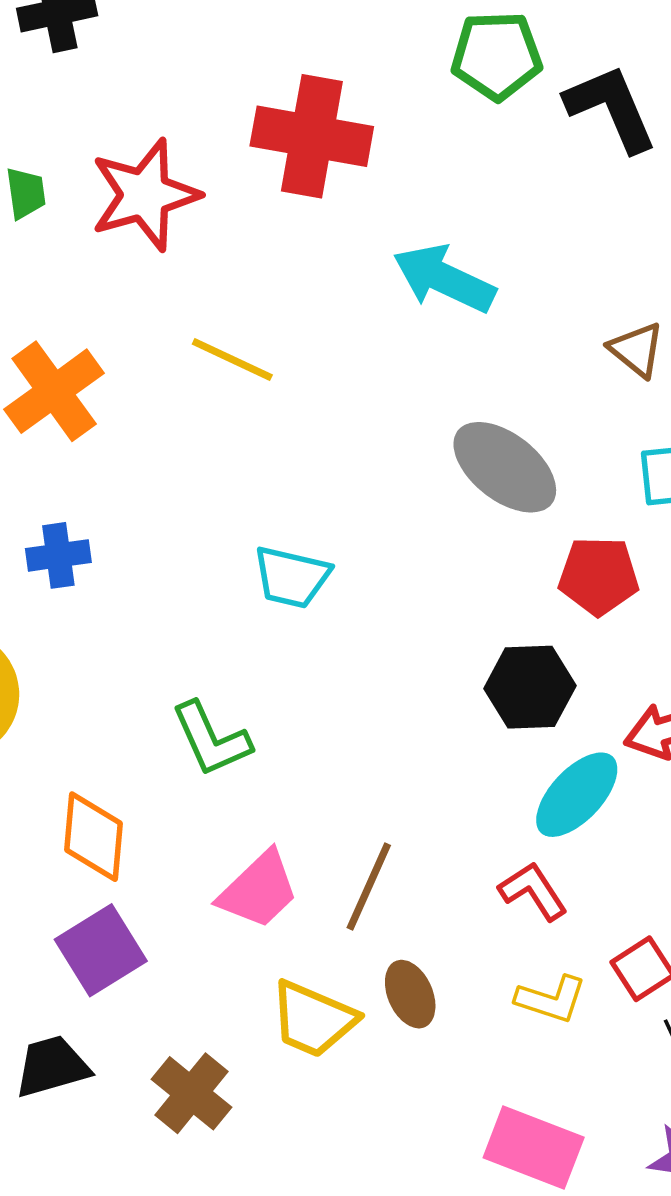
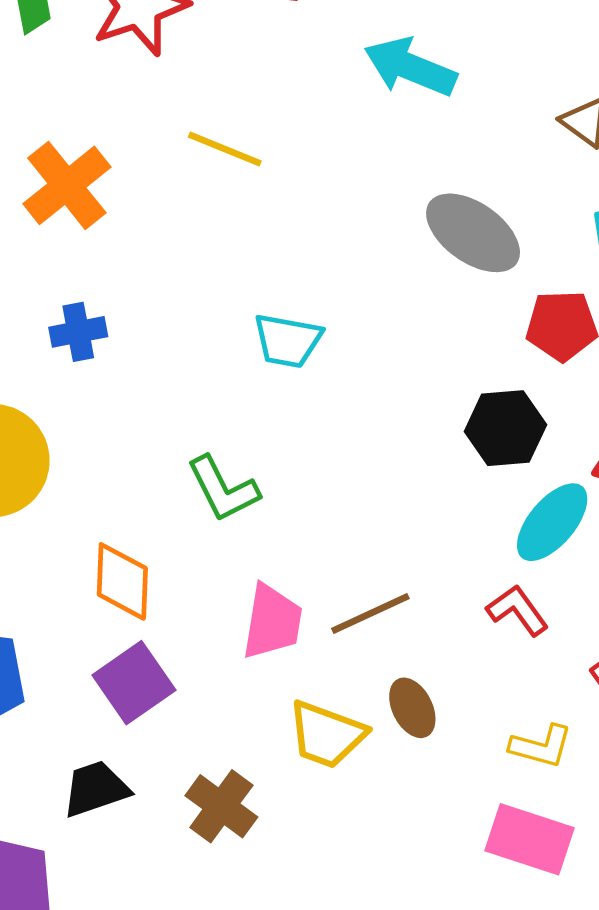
brown line: (369, 886) -> (370, 614), turned 44
pink trapezoid: (259, 890) -> (272, 622), turned -34
yellow L-shape: (551, 999) -> (541, 746), moved

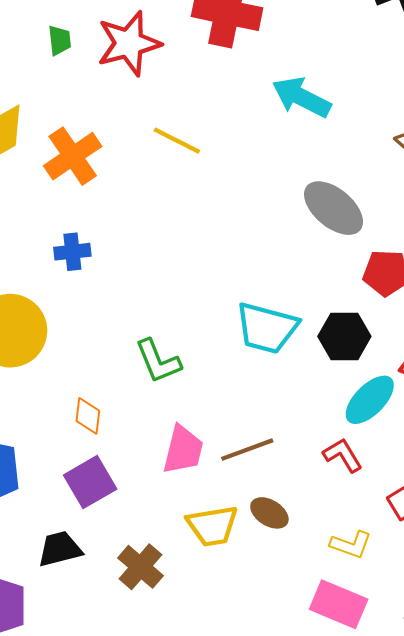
cyan trapezoid: (288, 341) -> (267, 328), moved, size x1.4
orange diamond: (122, 581) -> (88, 416), size x0.7
brown ellipse: (412, 708) -> (269, 513), turned -36
yellow trapezoid: (327, 735) -> (212, 526), turned -34

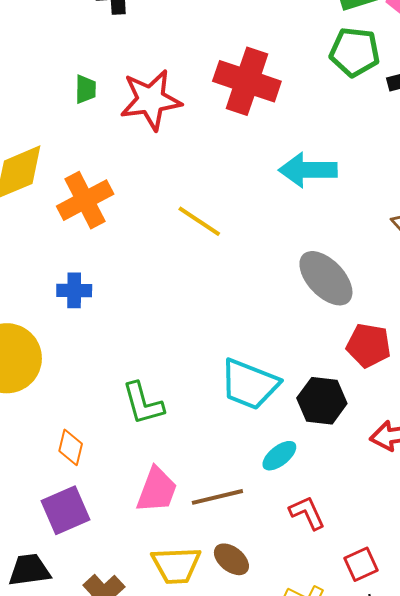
cyan arrow: (301, 97) -> (308, 170), turned -34
yellow line: (177, 141) -> (199, 221), moved
cyan ellipse: (370, 400) -> (279, 456), moved, size x0.7

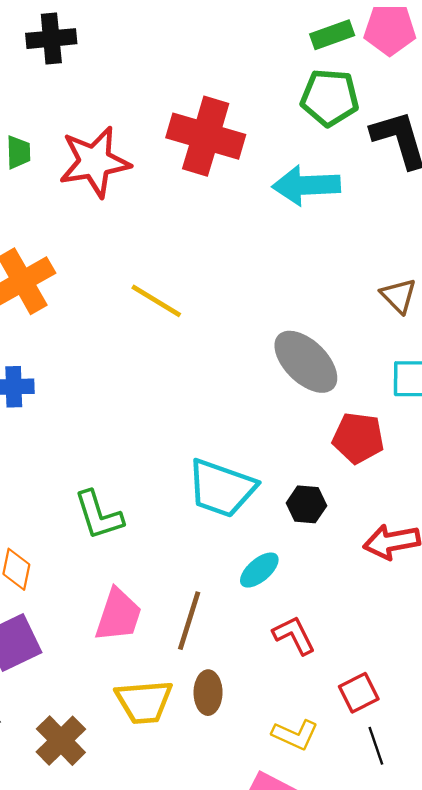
cyan arrow: (308, 170) -> (306, 185), moved
black hexagon: (322, 401) -> (306, 504), size x0.7
brown line: (217, 497) -> (189, 621), turned -57
brown ellipse: (231, 559) -> (208, 693), turned 54

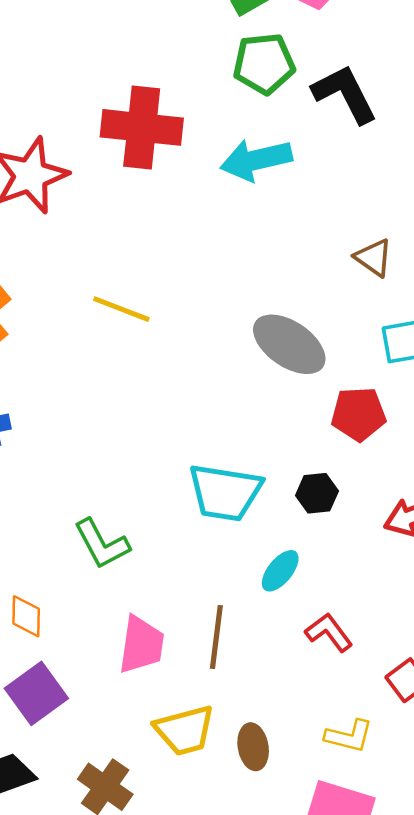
brown ellipse: (208, 693) -> (253, 747), moved

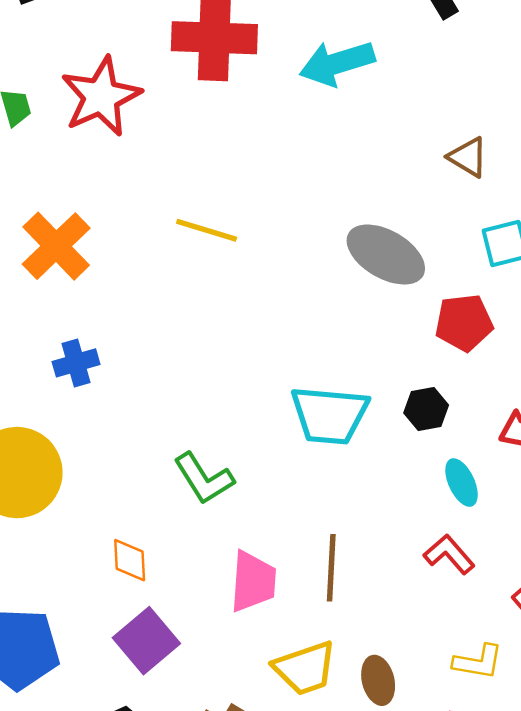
cyan ellipse: (280, 571) -> (462, 483), moved, turned -60

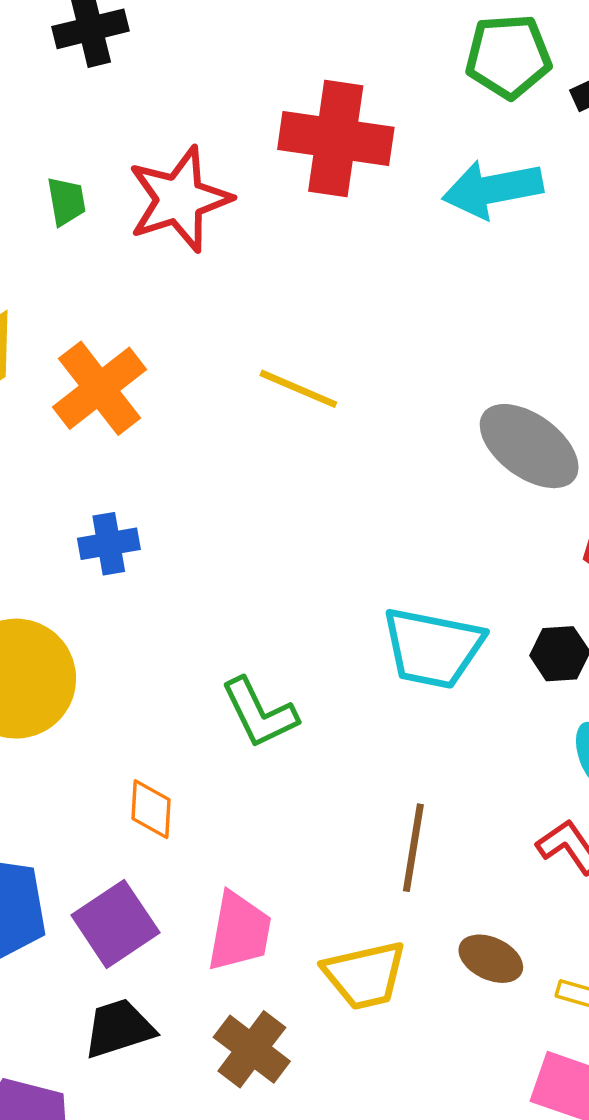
pink trapezoid: (253, 581) -> (239, 932), moved
purple square: (146, 641) -> (115, 924), moved
brown ellipse: (378, 680) -> (491, 959), moved, turned -57

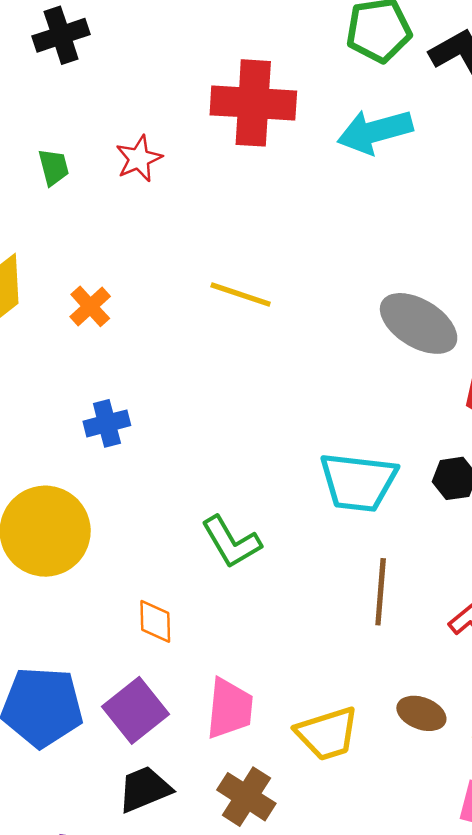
red star: (179, 199) -> (139, 159), size x0.6
orange cross: (100, 388) -> (90, 306), size x0.6
brown line: (413, 848) -> (381, 592), moved

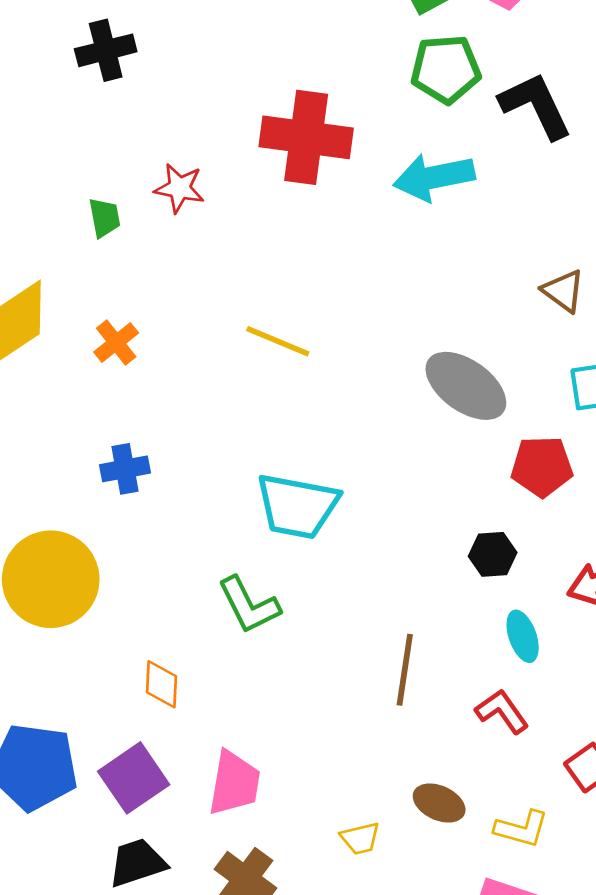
red star: (139, 159) -> (179, 188), turned 30
green trapezoid: (54, 167) -> (105, 218), moved
cyan trapezoid: (358, 482) -> (297, 506), moved
yellow trapezoid: (327, 734) -> (360, 838), moved, size x0.6

